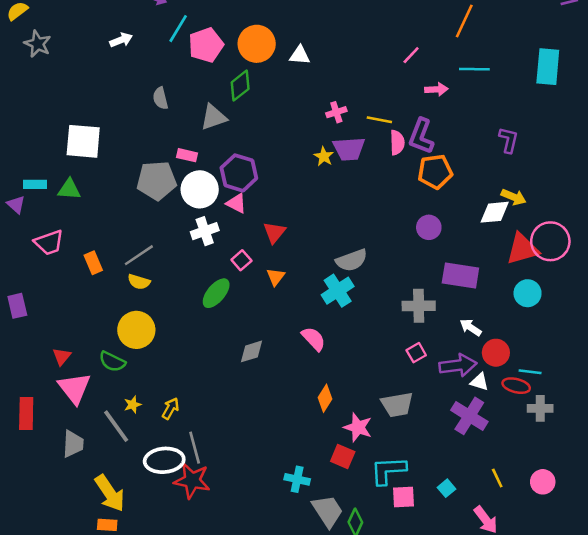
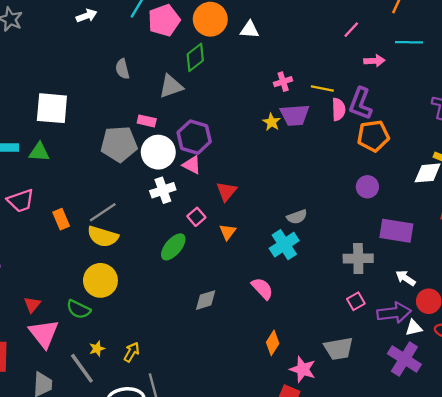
gray semicircle: (352, 260) -> (297, 217), size x0.7
yellow semicircle: (139, 282) -> (103, 236), size x1.5
white triangle: (479, 382) -> (414, 328), turned -30

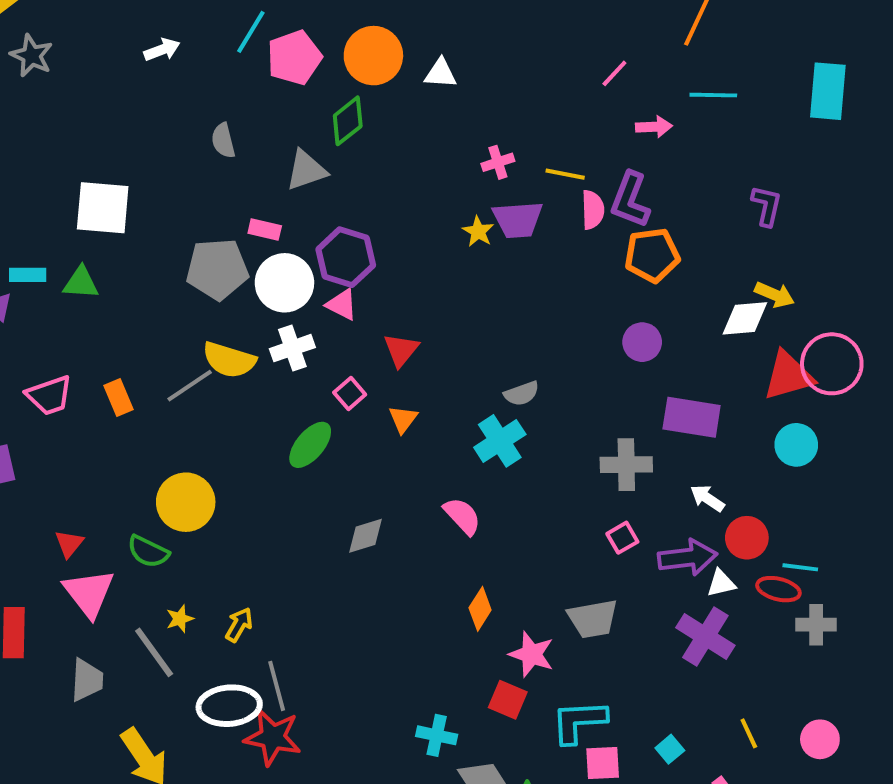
pink trapezoid: (21, 201) -> (49, 395), moved
yellow semicircle: (103, 236) -> (229, 360), moved

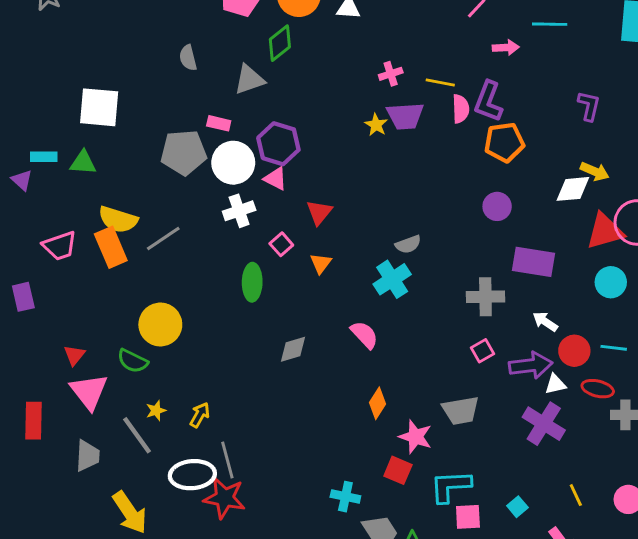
yellow semicircle: (229, 360) -> (118, 220), moved
orange rectangle: (118, 397) -> (111, 247), size x1.5
green ellipse: (310, 445) -> (252, 282), turned -39
cyan line: (800, 567) -> (614, 348), moved

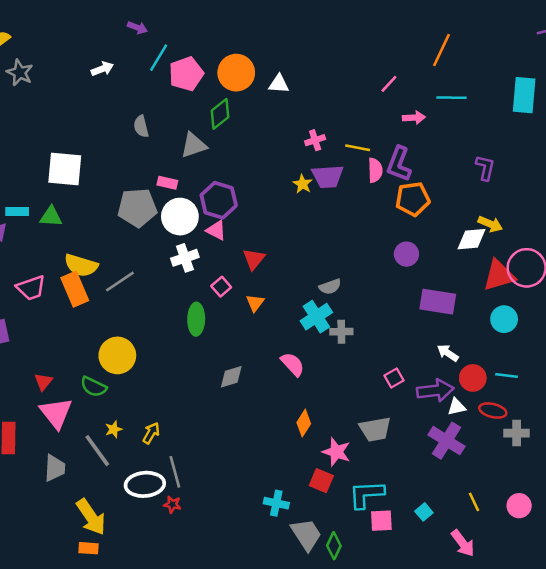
gray cross: (485, 297) -> (341, 332), moved, size x0.7
red star: (224, 498) -> (172, 504), size x0.5

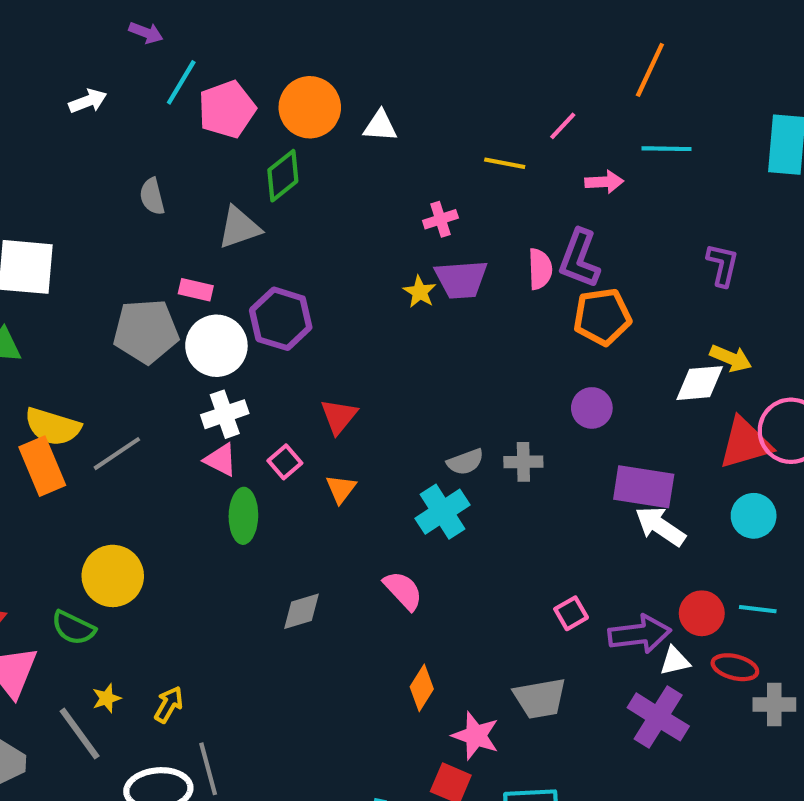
yellow line: (358, 148) -> (505, 163), moved
pink triangle: (216, 230) -> (221, 460), moved
gray cross: (341, 332) -> (523, 462), moved
white arrow: (448, 353) -> (660, 526), moved, size x1.4

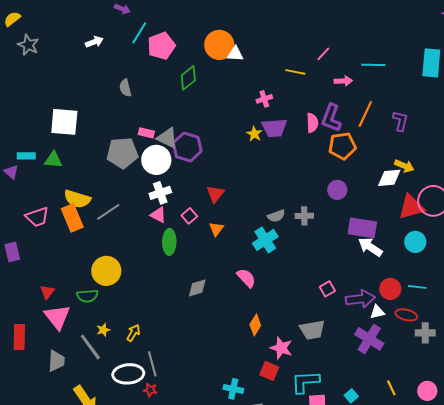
orange line: (650, 70) -> (365, 114), moved
orange circle: (310, 107) -> (219, 45), moved
gray triangle: (239, 228) -> (167, 138), moved, turned 45
green semicircle: (73, 628) -> (87, 296), turned -30

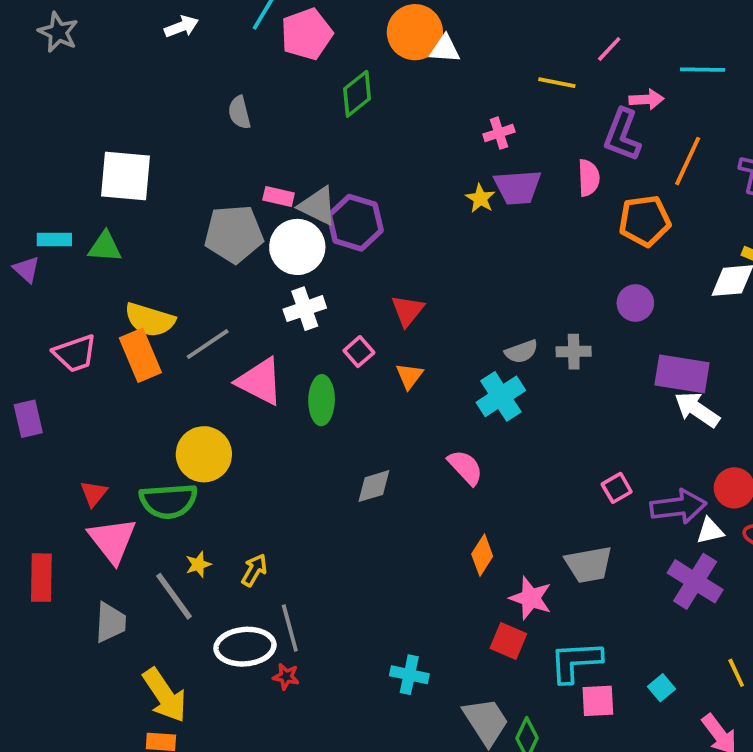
purple L-shape: (331, 118) -> (622, 135), moved
pink triangle: (158, 215) -> (260, 381), moved, size x1.6
green semicircle: (87, 296) -> (168, 501), size x1.4
cyan cross: (233, 389) -> (409, 675), moved

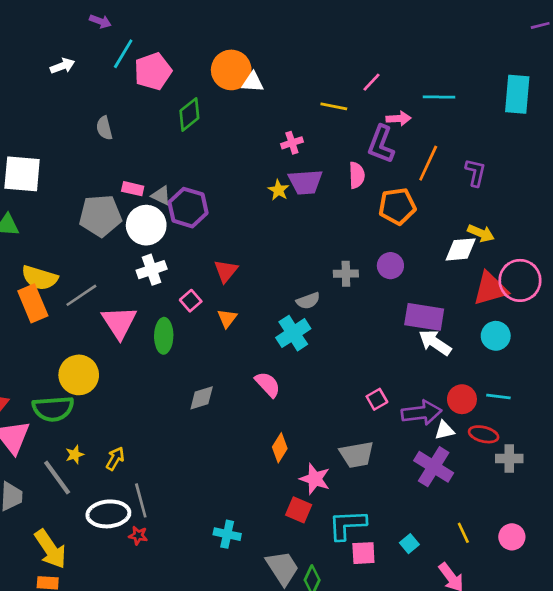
gray triangle: (318, 206) -> (161, 195), size x0.7
gray cross: (574, 352) -> (346, 274), moved
pink triangle: (260, 381) -> (119, 322), turned 30

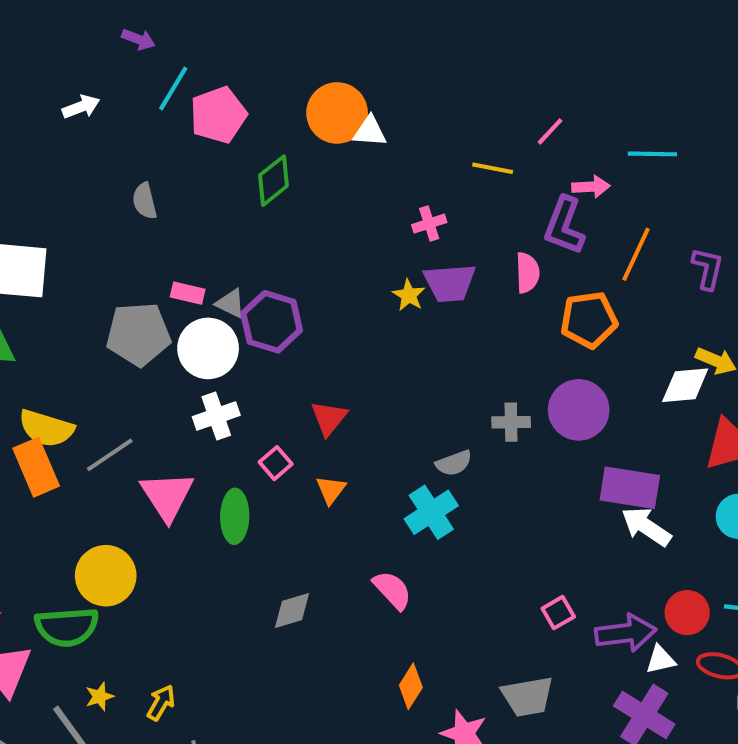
purple circle: (390, 266) -> (579, 410), size x1.5

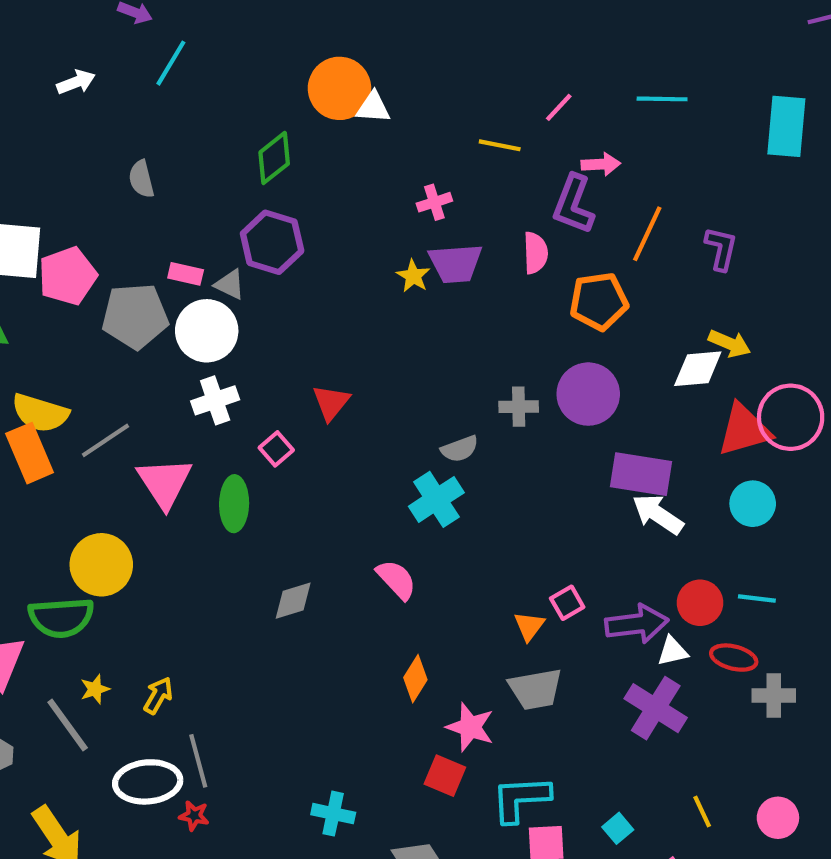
pink pentagon: (218, 115) -> (68, 276), moved
cyan line: (652, 154) -> (662, 99), moved
purple hexagon: (272, 322) -> (272, 242), moved
orange triangle: (331, 490) -> (529, 626), moved

